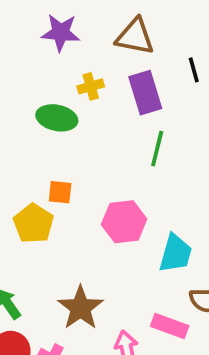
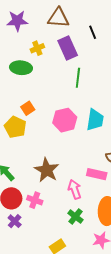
orange square: (60, 192) -> (28, 108), turned -32
cyan trapezoid: (175, 253) -> (95, 120), moved

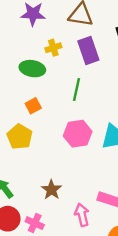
green line: (78, 78) -> (76, 90), moved
orange square: (28, 108) -> (33, 106), moved
brown star: (47, 170) -> (51, 190), size x0.7

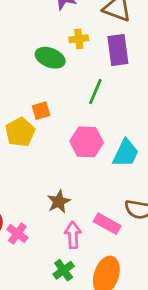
orange square: (33, 106) -> (41, 111), moved
brown star: (51, 190) -> (59, 202), moved

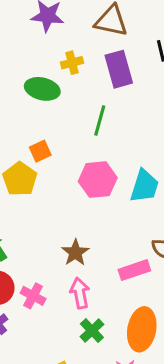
pink rectangle: (107, 224) -> (134, 270), turned -40
pink arrow: (73, 235) -> (80, 293), moved

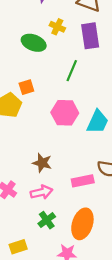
yellow cross: (72, 63) -> (57, 27), turned 32
brown star: (75, 253) -> (42, 163), turned -30
pink arrow: (80, 293) -> (41, 192), turned 80

